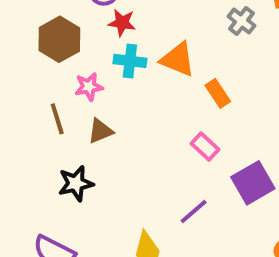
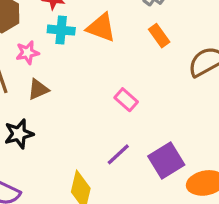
orange rectangle: (218, 93) -> (159, 36), moved
purple square: (253, 183) -> (166, 160), moved

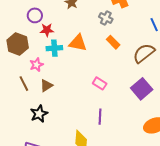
purple line: (118, 154) -> (100, 117), turned -35
purple square: (166, 160) -> (142, 89), moved

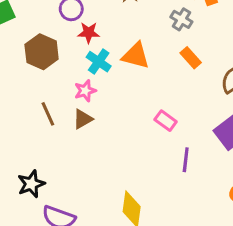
cyan cross: (54, 48) -> (99, 62), turned 35
pink star: (36, 65) -> (85, 91), moved
black star: (39, 114) -> (31, 184), moved
purple line: (100, 117) -> (186, 160), moved

